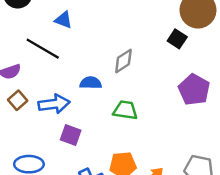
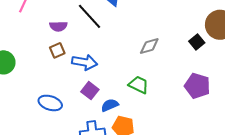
blue semicircle: (91, 83) -> (110, 105), moved, turned -42
purple pentagon: (194, 90) -> (197, 86), turned -30

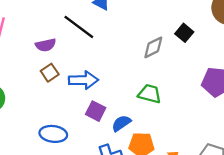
black square: (197, 42) -> (184, 33), moved

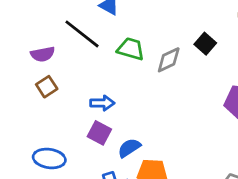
blue arrow: (83, 80) -> (102, 103), moved, size x0.7
green trapezoid: (150, 94) -> (131, 49), moved

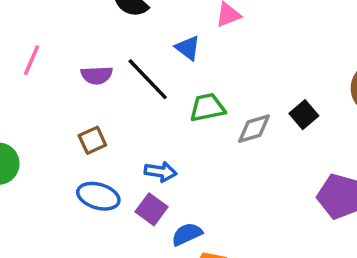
green trapezoid: (131, 49) -> (207, 108), turned -36
purple semicircle: (43, 54) -> (97, 75), moved
blue ellipse: (49, 158) -> (98, 196), moved

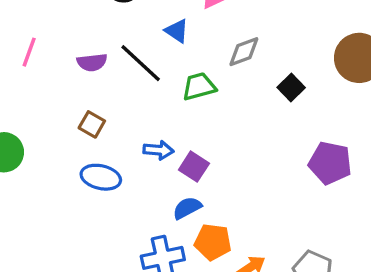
gray diamond: (254, 129) -> (244, 52), moved
brown square: (92, 140) -> (92, 124), turned -32
purple square: (151, 209) -> (194, 167), moved

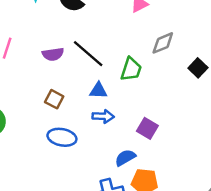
blue triangle: (177, 31) -> (98, 91), moved, turned -30
green trapezoid: (199, 86) -> (131, 69), turned 125
purple square: (194, 167) -> (147, 128), moved

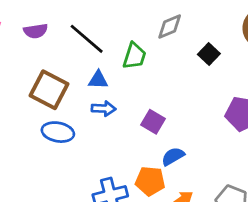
purple semicircle: (53, 54) -> (36, 31), moved
brown square: (54, 99) -> (49, 90), size x1.8
blue semicircle: (125, 158) -> (173, 156), moved

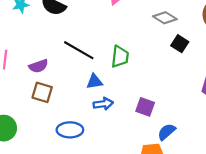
gray diamond: (170, 26) -> (165, 18), moved, turned 65
purple semicircle: (36, 31) -> (38, 66), moved
brown square: (49, 90) -> (42, 92), moved, size x0.7

